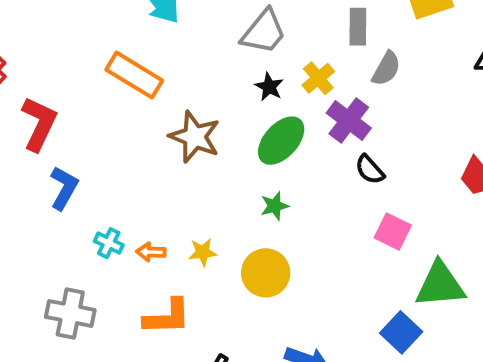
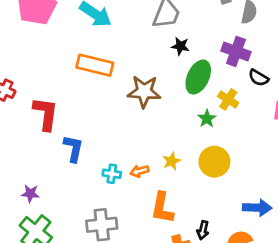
yellow cross: (318, 78) -> (228, 99), moved
orange L-shape: (167, 317) -> (162, 208), turned 120

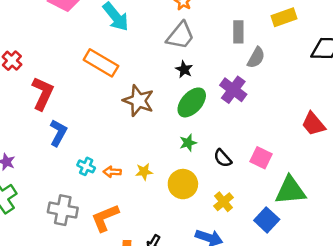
black semicircle: (258, 78) -> (223, 158), moved
yellow cross: (228, 99) -> (224, 202), moved
orange L-shape: (162, 208) -> (105, 218), moved, turned 40

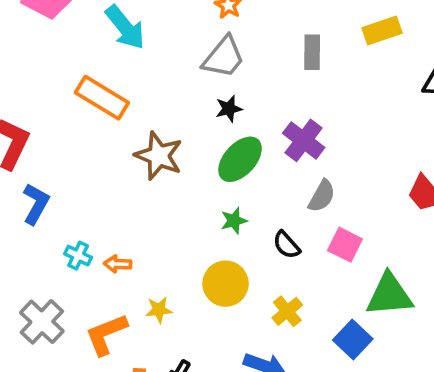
gray semicircle: (256, 58) -> (322, 196), moved
black star: (184, 69) -> (229, 109), turned 30
yellow star: (144, 172) -> (159, 310), moved
gray cross: (63, 210) -> (42, 322), turned 32

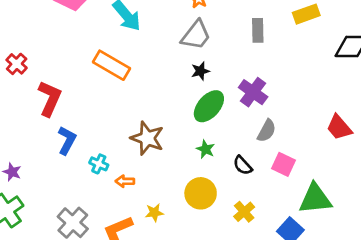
brown star: (159, 156) -> (147, 138), moved
green star: (234, 221) -> (206, 149), turned -30
cyan cross: (78, 256) -> (99, 164), moved

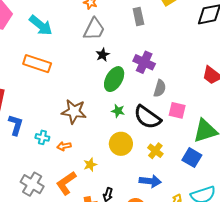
black semicircle: (243, 165) -> (147, 117), size x1.8

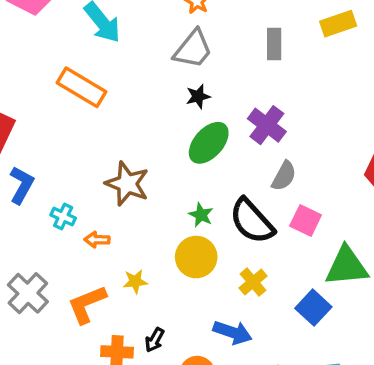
green star: (118, 111) -> (201, 215), moved

